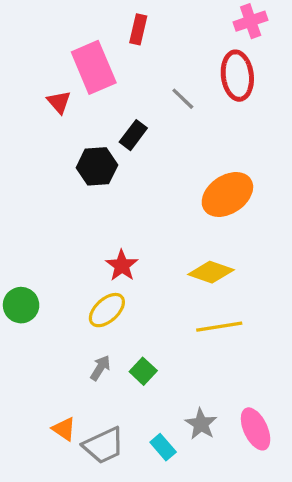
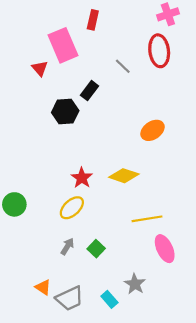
orange ellipse: (227, 194) -> (153, 130), size x0.7
yellow diamond: (211, 272) -> (124, 176), moved
pink ellipse: (256, 429) -> (165, 249), moved

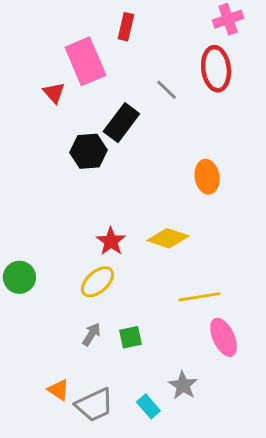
black rectangle: (90, 91) -> (121, 123), size x1.4
orange ellipse: (153, 130) -> (207, 177), turned -65
green square: (96, 249) -> (130, 337), turned 35

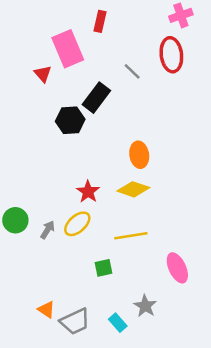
orange ellipse: (207, 177) -> (139, 155), moved
yellow line: (200, 297) -> (131, 236), moved
gray arrow: (91, 334) -> (48, 230), moved

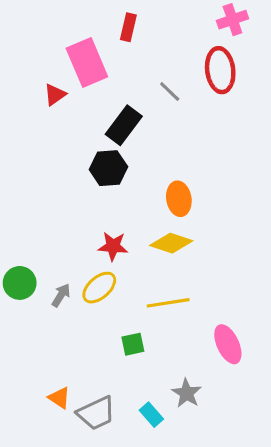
red triangle: (43, 74) -> (55, 95), turned 36
black hexagon: (70, 120) -> (108, 168), moved
red star: (88, 192) -> (113, 246), turned -30

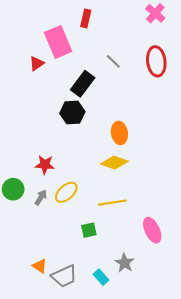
pink cross: (232, 20) -> (155, 13), turned -30
red ellipse: (220, 70) -> (156, 61), moved
red star: (113, 246) -> (45, 165), moved

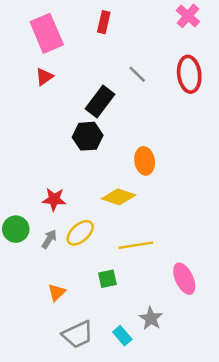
pink rectangle: (58, 42) -> (47, 33), moved
yellow diamond: (114, 163) -> (119, 197), moved
orange triangle: (40, 266) -> (57, 292), moved, turned 42

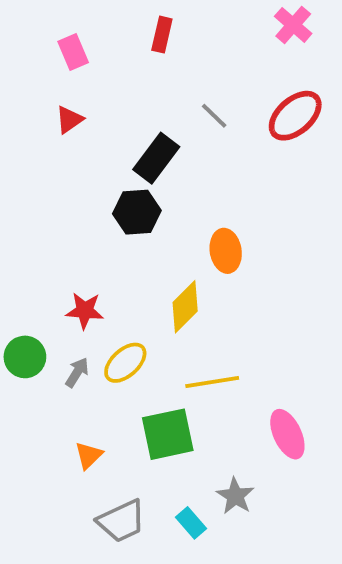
pink rectangle: (47, 33) -> (73, 52), size x0.6
red ellipse: (189, 74) -> (295, 116), turned 56
yellow diamond: (119, 197) -> (185, 307), turned -64
green square: (107, 279) -> (168, 434), size x1.8

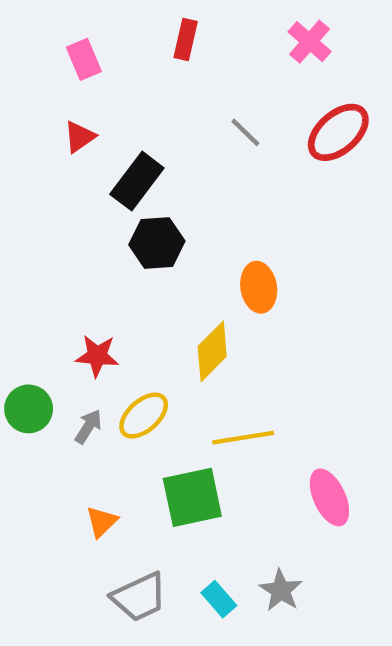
pink cross: (293, 25) -> (310, 42), moved
black rectangle: (156, 158) -> (137, 181), moved
gray star: (235, 496) -> (281, 590), moved

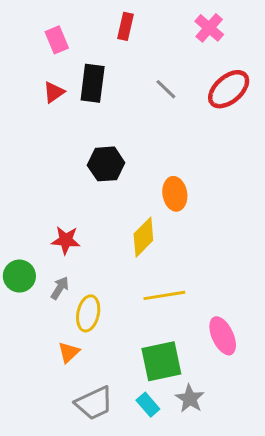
black rectangle: (137, 181) -> (93, 83), moved, turned -30
yellow ellipse: (144, 416) -> (88, 313), moved, turned -36
green square: (192, 497) -> (161, 361), moved

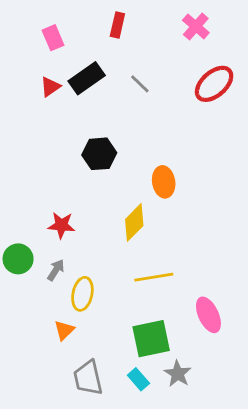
black rectangle: (93, 83) -> (87, 78), turned 48
gray line: (166, 89) -> (140, 84), moved
gray trapezoid: (94, 403) -> (88, 378), turned 102

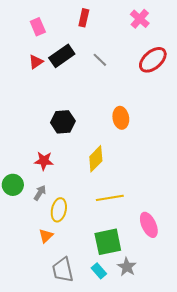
black hexagon: (99, 154) -> (63, 122), moved
orange ellipse: (164, 182) -> (121, 118), moved

